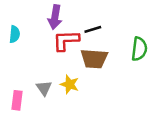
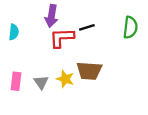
green semicircle: (139, 49) -> (130, 27), moved
brown trapezoid: (94, 59) -> (89, 71), moved
pink rectangle: (17, 100) -> (16, 81), moved

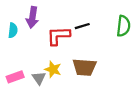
purple arrow: (51, 16) -> (32, 17), moved
yellow star: (65, 79) -> (53, 69), moved
pink rectangle: (16, 81) -> (15, 77), turned 63

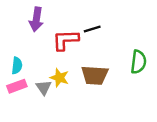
green semicircle: (123, 26) -> (138, 62), moved
cyan semicircle: (13, 30) -> (17, 66), moved

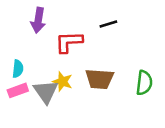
black line: (92, 29) -> (108, 24), moved
green semicircle: (138, 62) -> (144, 83), moved
gray triangle: (44, 87) -> (46, 92), size x1.5

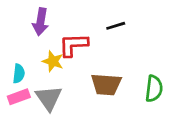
yellow star: (62, 82) -> (53, 61), moved

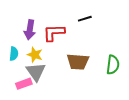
purple arrow: (41, 22) -> (30, 30), moved
yellow star: (53, 61) -> (35, 55), moved
pink rectangle: (19, 97) -> (24, 84), moved

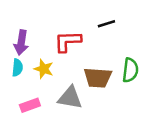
purple arrow: (30, 30) -> (21, 43), moved
green semicircle: (113, 65) -> (130, 70), moved
gray triangle: (36, 72) -> (70, 98), moved, turned -45

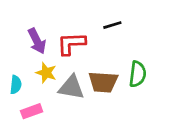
purple arrow: (21, 43) -> (37, 41), moved, turned -35
cyan semicircle: (17, 68) -> (16, 85), moved
gray triangle: (70, 98) -> (71, 87), moved

